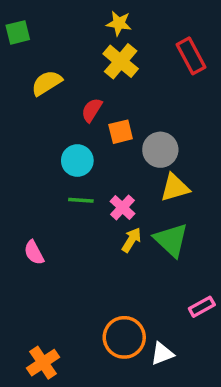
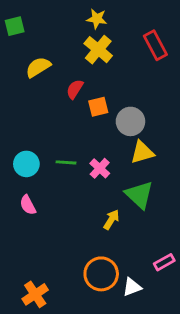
cyan circle: (77, 161) -> (26, 164), moved
yellow arrow: (131, 240) -> (111, 220), moved
pink rectangle: (202, 307) -> (164, 262), moved

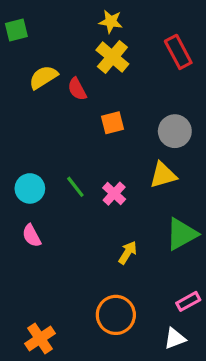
red semicircle: (75, 89) -> (77, 89), moved, turned -60
gray circle: (130, 121) -> (175, 131), moved
green line: (66, 162) -> (75, 187), turned 48
green triangle: (139, 195) -> (182, 234), moved, turned 48
white triangle: (132, 287) -> (175, 338), moved

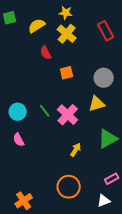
yellow semicircle: (43, 77) -> (37, 26), moved
pink cross: (114, 194) -> (68, 115), size x1.5

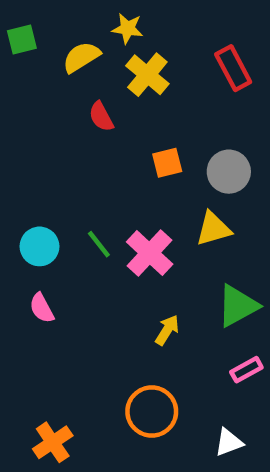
yellow star: (66, 13) -> (128, 29), moved
orange square: (67, 73) -> (167, 163), moved
pink rectangle: (112, 179) -> (246, 370), moved

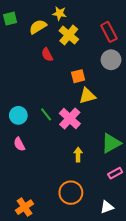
gray circle: (229, 172) -> (111, 60), moved
yellow triangle: (213, 229) -> (87, 96), moved
yellow arrow: (167, 330) -> (78, 155), turned -32

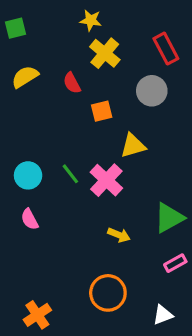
yellow semicircle: (38, 27) -> (25, 77), moved
gray circle: (111, 60) -> (152, 91), moved
orange square: (78, 76) -> (102, 111), moved
yellow arrow: (78, 155) -> (119, 235), turned 112

